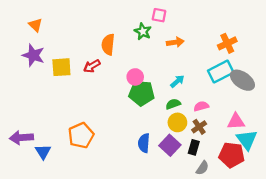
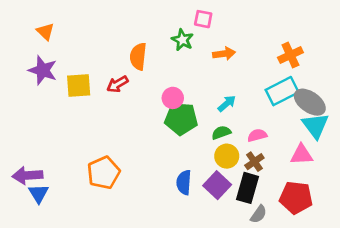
cyan triangle: (247, 140) -> (315, 126), moved
black rectangle: (194, 147) -> (248, 188), size x1.5
blue triangle: (43, 152) -> (39, 193), moved

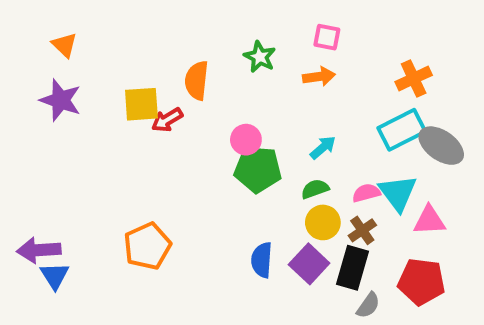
pink square: (203, 19) -> (327, 37), moved
yellow square: (79, 86) -> (141, 104), moved
cyan triangle: (315, 126) -> (398, 193), moved

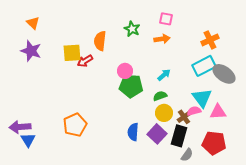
pink semicircle: (366, 193) -> (194, 111), moved

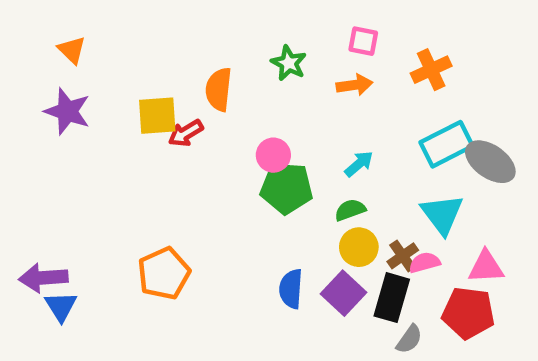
orange cross: (210, 40) -> (431, 70), moved
pink semicircle: (194, 111) -> (425, 262), moved
pink triangle: (218, 112) -> (486, 267), moved

